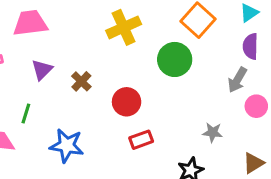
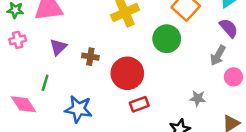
purple semicircle: (250, 46) -> (229, 28), turned 138
brown cross: (81, 81) -> (90, 57), turned -35
red circle: (127, 102) -> (127, 73), size x1.4

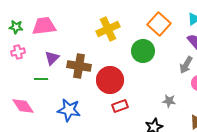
brown cross: (90, 57) -> (79, 66), size x1.6
green line: (45, 83) -> (41, 79), moved, turned 72

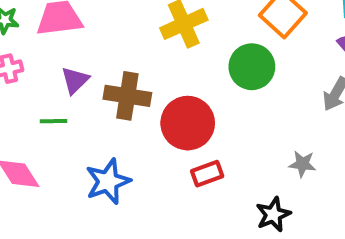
blue star: (69, 110) -> (108, 181), turned -30

